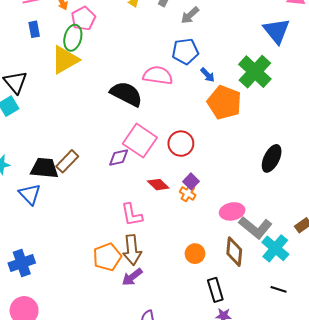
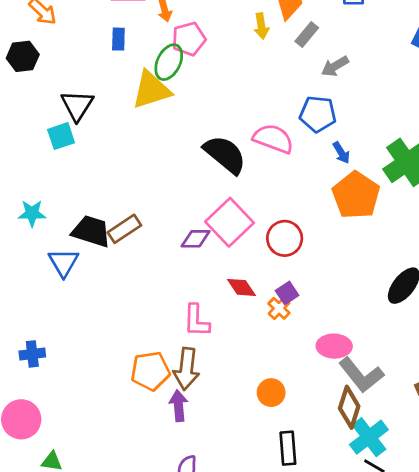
cyan cross: (275, 248) -> (369, 437), moved
brown diamond: (234, 252) -> (349, 407), moved
blue cross: (22, 263) -> (32, 354), size x0.7
purple arrow: (132, 277) -> (178, 406), turned 110

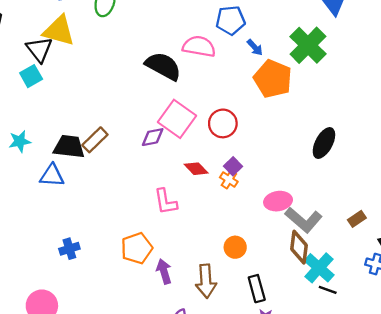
yellow triangle: (151, 90) -> (59, 31), moved, turned 44
blue triangle: (64, 263) -> (52, 176), turned -45
blue cross: (32, 354) -> (69, 249), moved
brown arrow: (186, 369) -> (206, 281), moved

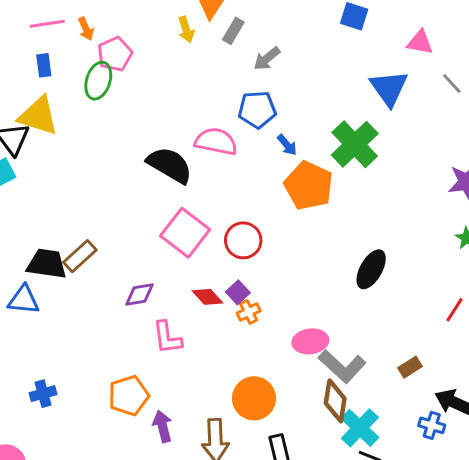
purple diamond: (153, 137) -> (139, 295), moved
purple square: (233, 166) -> (238, 292), moved
orange cross: (229, 180) -> (249, 312), turned 30
orange circle: (235, 247) -> (254, 398), size x1.5

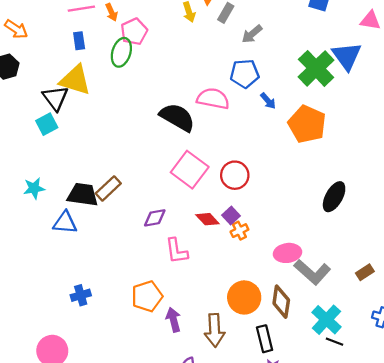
green cross: (355, 144) -> (316, 68), moved
orange pentagon: (309, 186) -> (307, 124), moved
brown diamond: (335, 401) -> (281, 302), moved

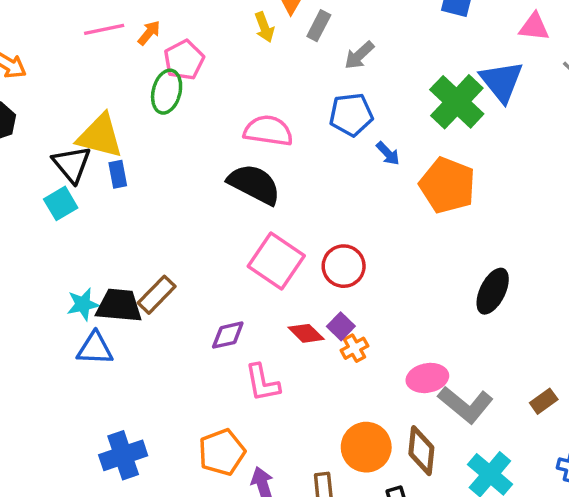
orange arrow: (111, 12) -> (149, 33), turned -114
blue rectangle: (79, 41) -> (118, 174), moved
pink semicircle: (213, 99) -> (268, 131), moved
cyan star: (34, 188) -> (83, 304), moved
blue cross: (81, 295) -> (123, 455), size x1.5

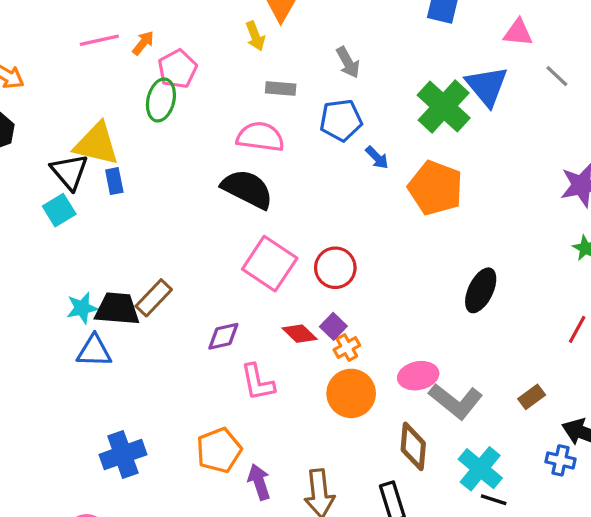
gray rectangle: (319, 26) -> (281, 88), moved, turned 68
gray arrow: (359, 55) -> (348, 62), turned -76
orange circle: (366, 447) -> (351, 393), moved

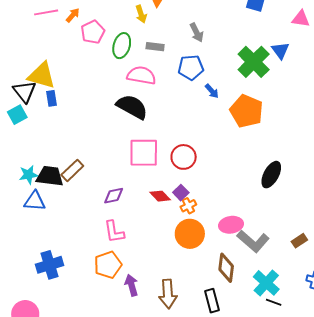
blue triangle: (487, 86) -> (280, 51), size x0.7
green ellipse: (161, 100) -> (122, 46), moved
pink square: (270, 264) -> (144, 153), turned -36
pink L-shape: (258, 382) -> (114, 232), moved

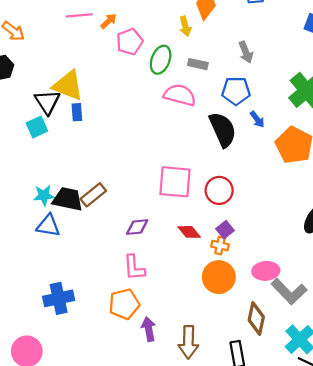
black semicircle: (132, 107) -> (223, 130), moved, turned 32
purple square: (181, 193) -> (225, 230), moved
orange cross: (188, 206) -> (220, 246), turned 35

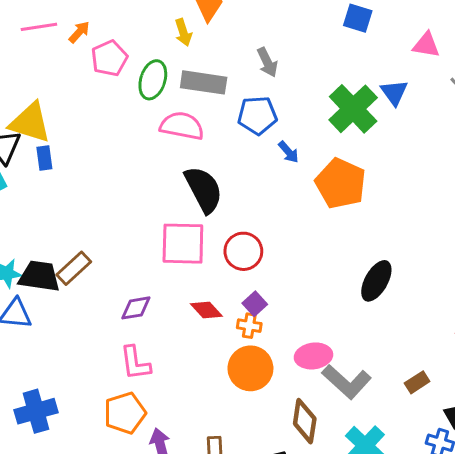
gray rectangle: (198, 64) -> (204, 82), size x1.6
black semicircle: (223, 130) -> (204, 189), moved

